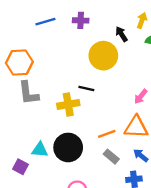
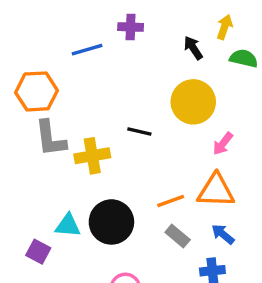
blue line: (45, 22) -> (87, 50), moved
yellow circle: (103, 56) -> (193, 102), moved
yellow cross: (68, 104) -> (92, 156), moved

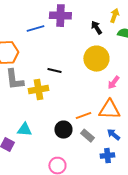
purple cross: (131, 27) -> (60, 16), size x1.5
black line: (139, 131) -> (54, 71), moved
black circle: (111, 222) -> (63, 130), moved, size x0.7

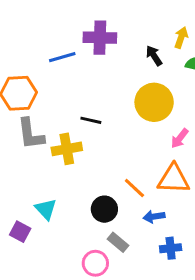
orange line: (83, 116) -> (134, 188), turned 63
cyan triangle: (24, 130) -> (46, 209), turned 42
blue arrow: (113, 135) -> (154, 217), moved, turned -48
gray rectangle: (87, 136) -> (118, 242), moved

